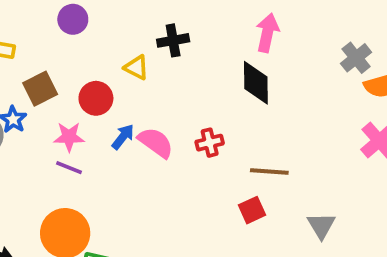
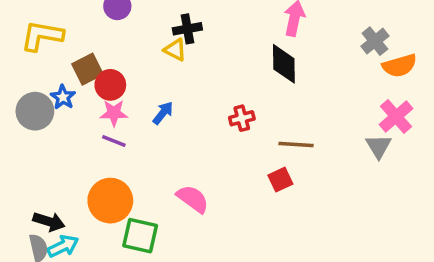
black cross: (173, 40) -> (187, 29), moved
red circle: (96, 98) -> (110, 85), moved
pink semicircle: (156, 143) -> (193, 199), moved
gray triangle: (321, 225) -> (378, 146), moved

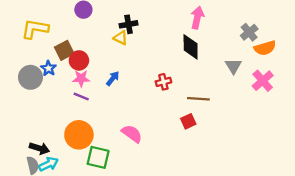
gray triangle: (378, 146) -> (233, 66), moved

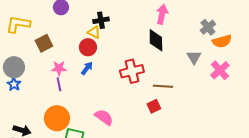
red circle: (79, 60) -> (88, 47), moved
blue star: (48, 68) -> (14, 84), moved
red cross: (163, 82) -> (132, 71), size x1.6
purple line: (81, 96) -> (59, 84), turned 56

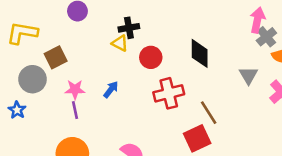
pink arrow: (162, 14) -> (257, 20), moved
red circle: (88, 47) -> (151, 57), moved
gray circle: (14, 67) -> (32, 79), moved
brown line: (163, 86) -> (209, 113), turned 54
red square: (154, 106) -> (197, 138), size x1.5

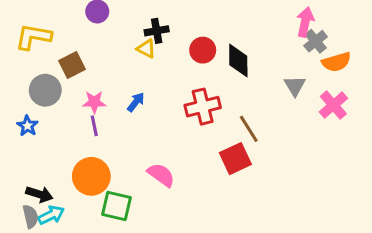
red circle: (151, 57) -> (203, 50), moved

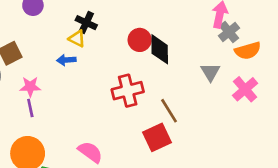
black cross: (157, 31) -> (86, 23), turned 35
red circle: (203, 50) -> (140, 40), moved
blue arrow: (136, 102) -> (66, 60), moved, turned -132

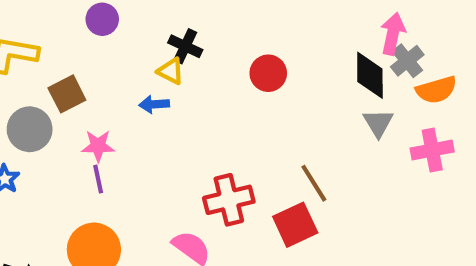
black diamond: (160, 49) -> (370, 75), moved
pink cross: (245, 89) -> (432, 150), turned 30
red cross: (128, 91) -> (229, 200), moved

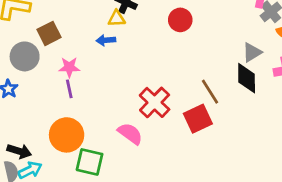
yellow triangle: (171, 71) -> (117, 19), turned -30
black diamond: (370, 75) -> (247, 78), moved
gray triangle: (378, 123) -> (252, 52), turned 30
red cross: (229, 200) -> (155, 102), turned -32

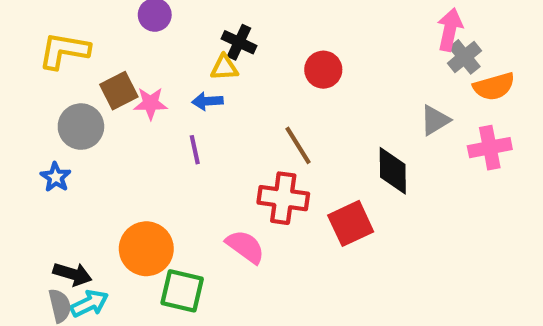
pink star: (69, 67) -> (150, 103), moved
black diamond: (247, 78) -> (393, 171), moved
purple line: (69, 89) -> (195, 150), moved
brown line: (210, 92) -> (298, 145), moved
red cross: (155, 102) -> (283, 198), turned -36

